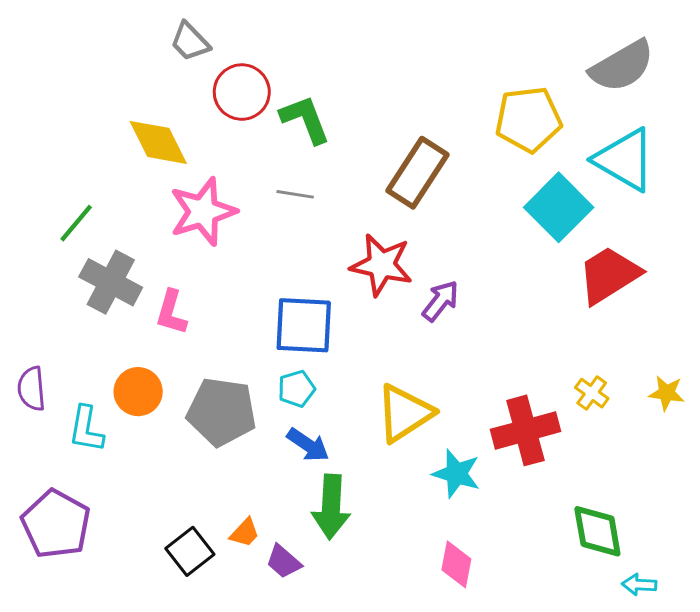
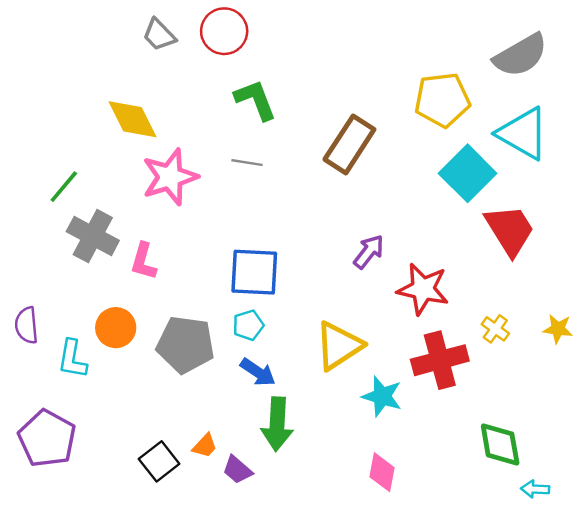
red circle: (242, 92) -> (224, 31), moved
red star: (381, 265) -> (423, 289), moved
red trapezoid: (609, 275) -> (510, 230), turned 90

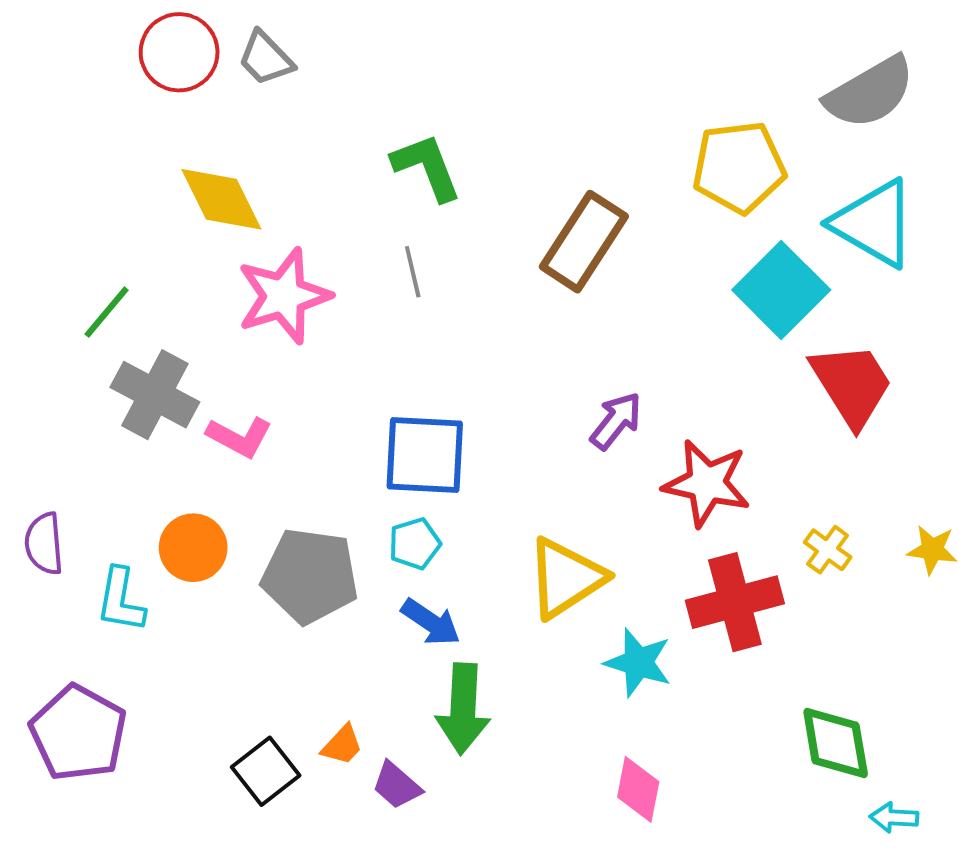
red circle: (224, 31) -> (179, 52), moved
gray line: (247, 163) -> (413, 272), turned 68
pink L-shape: (143, 261) -> (239, 437), turned -78

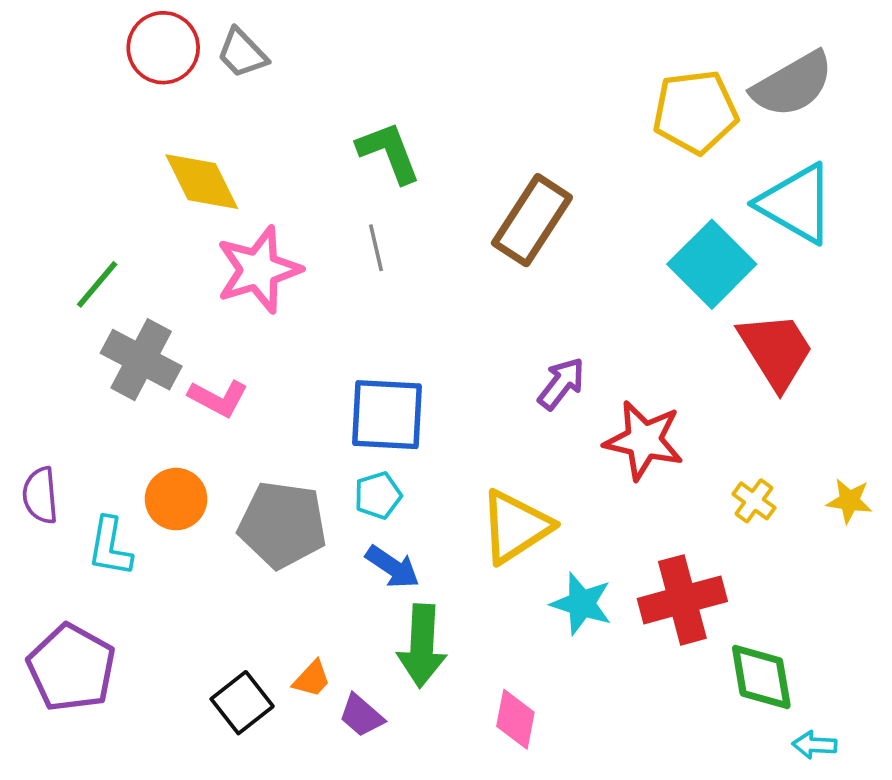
yellow pentagon: (739, 167) -> (695, 112), moved
red cross: (735, 602) -> (682, 600), moved
pink diamond: (638, 789) -> (515, 719), moved

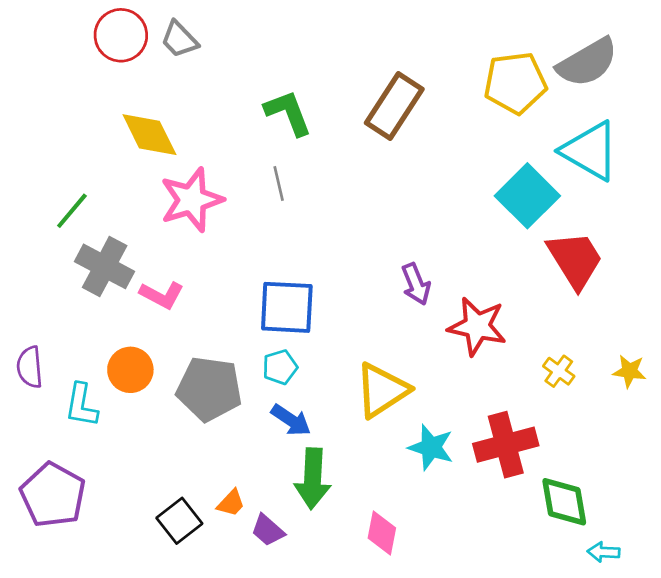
brown rectangle: (532, 220) -> (394, 106), moved
purple arrow: (561, 383) -> (416, 284), turned 120

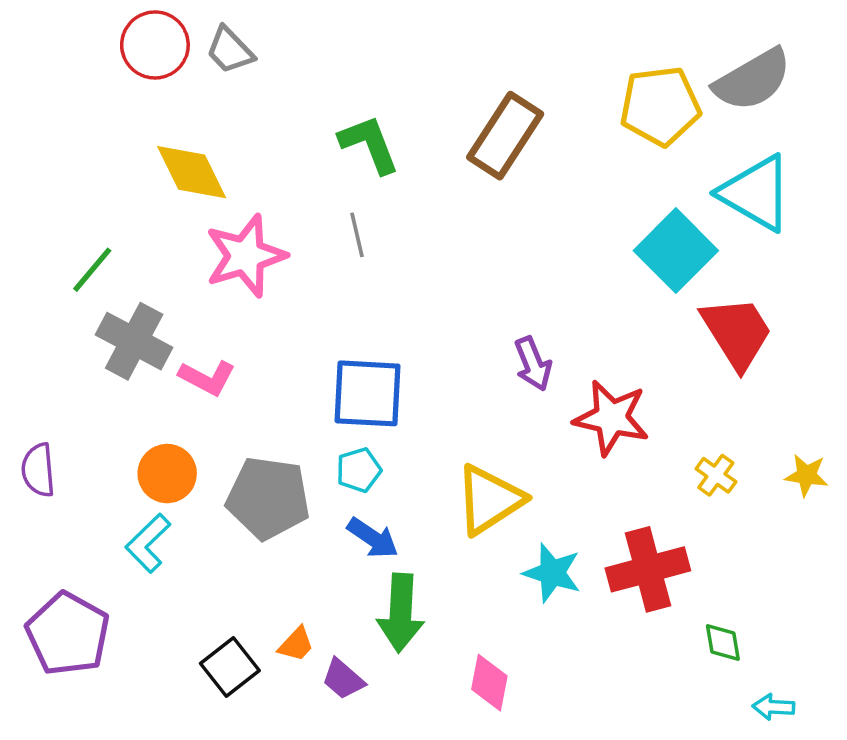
cyan L-shape: (81, 405) -> (148, 543), moved, turned 36
green diamond: (564, 502) -> (723, 643), size x0.6

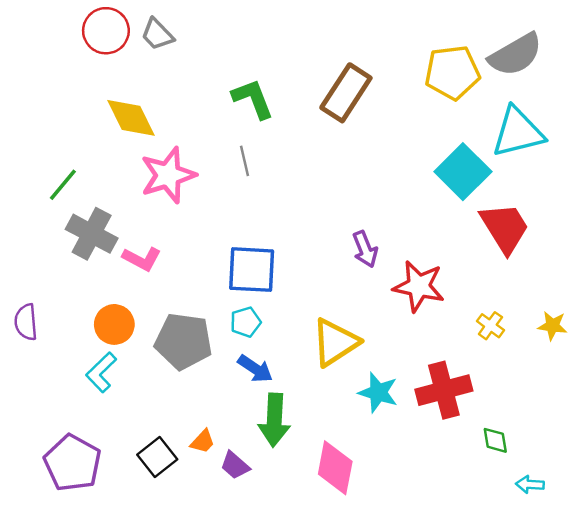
cyan triangle: (756, 193) -> (518, 132), turned -44
purple pentagon: (68, 634) -> (72, 463), moved
pink diamond: (489, 683) -> (335, 468), size x1.4

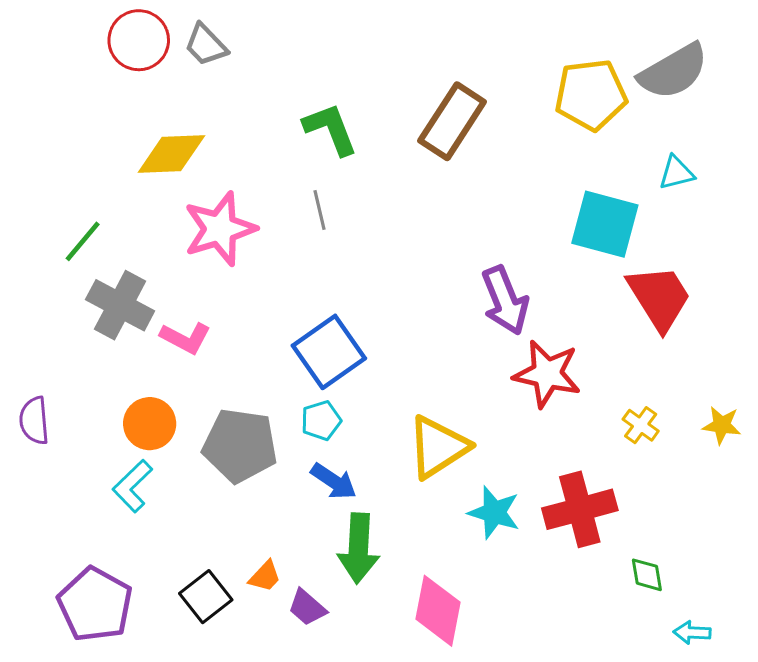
yellow diamond: (131, 118) -> (171, 154), turned -66
cyan triangle: (518, 132) -> (676, 173), size x0.5
cyan square: (463, 172) -> (605, 224), turned -30
purple arrow: (365, 249) -> (505, 300), moved, size x1.4
blue square: (252, 270) -> (329, 352), turned -38

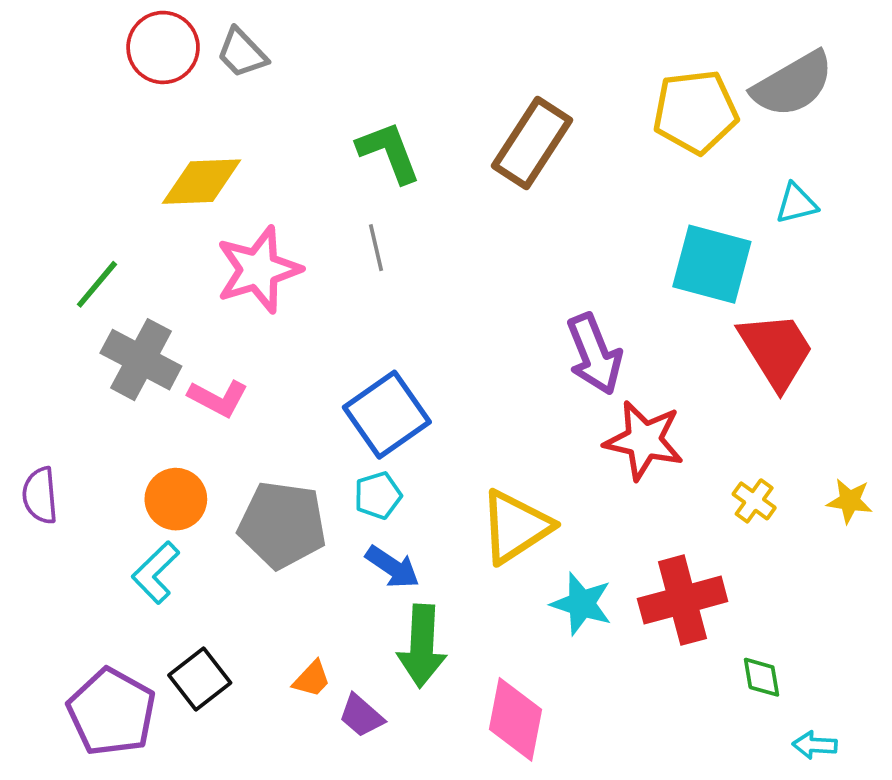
black square: (206, 597) -> (200, 679), moved

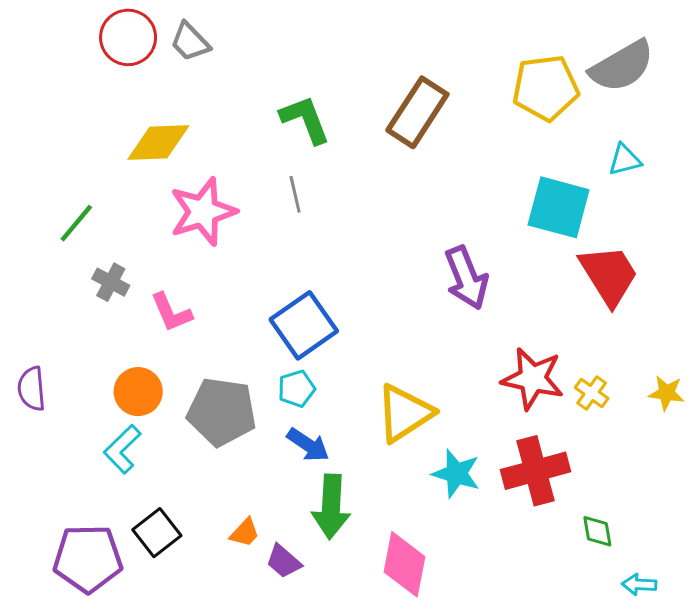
gray cross: (141, 360) -> (111, 282), size x0.6
pink L-shape: (218, 398) -> (171, 312), turned 39
red star: (644, 440) -> (533, 379), moved
purple pentagon: (112, 712) -> (88, 559), turned -30

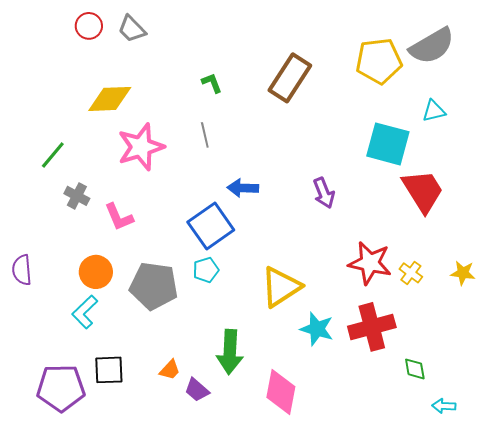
red circle: (128, 37) -> (89, 26), size x0.7
green L-shape: (305, 119) -> (212, 83), size x0.6
purple arrow: (466, 278) -> (324, 193), size x0.7
blue arrow: (308, 445) -> (243, 188), moved, turned 148
black square: (157, 533) -> (109, 370), turned 36

